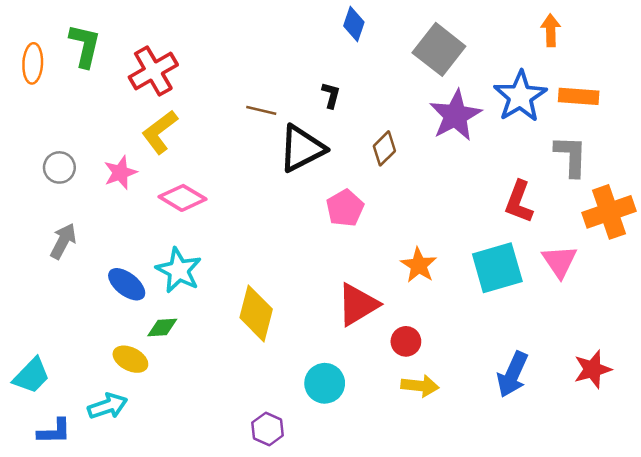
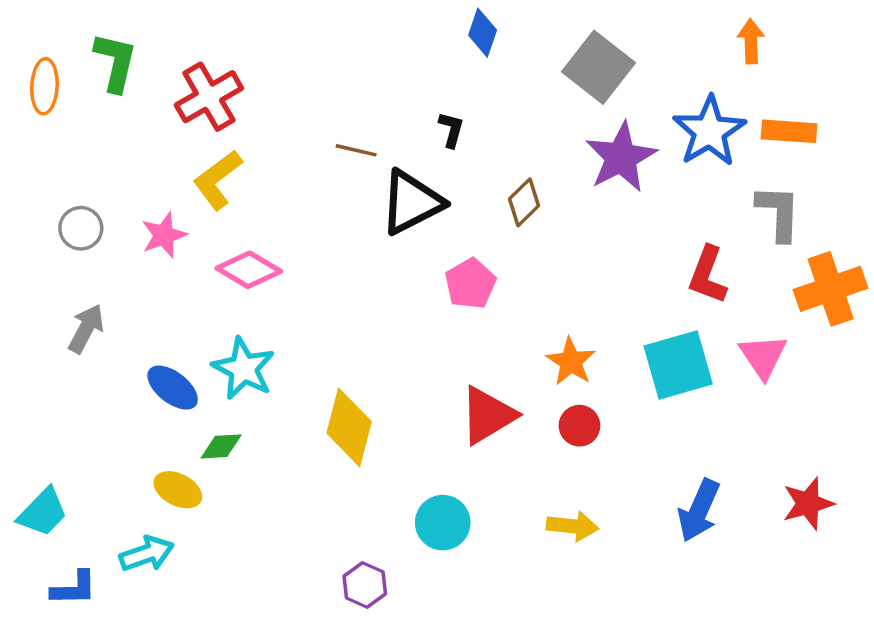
red circle: (406, 341) -> (579, 426), moved

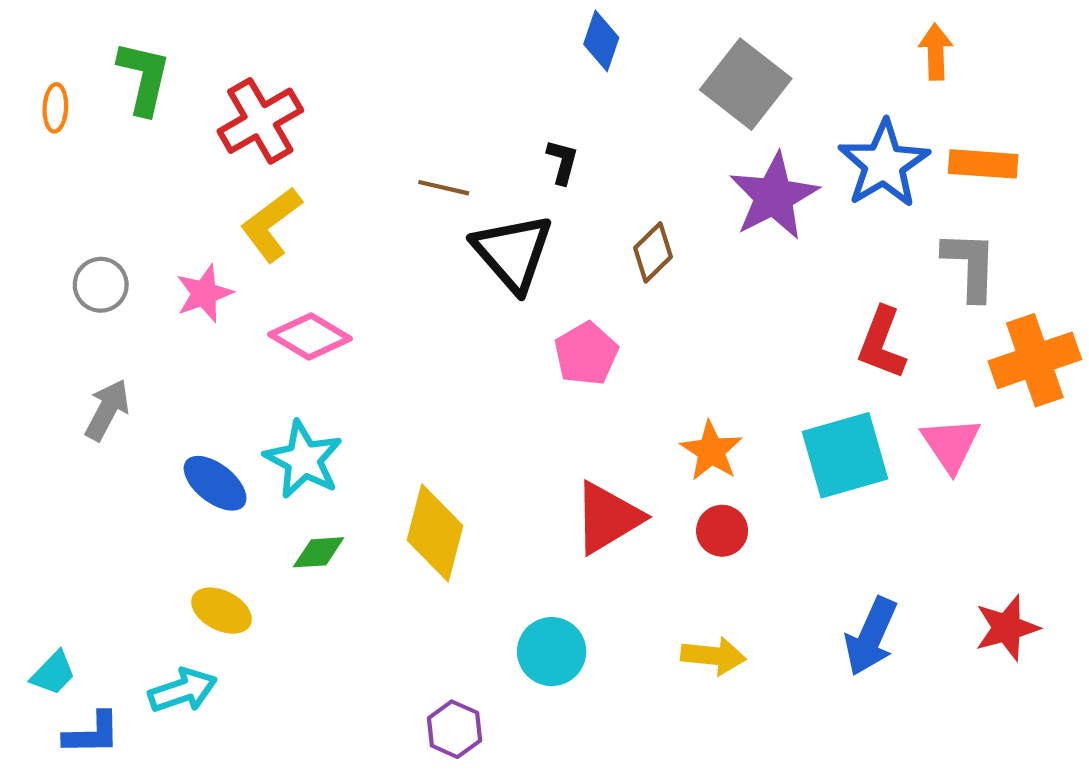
orange ellipse: (44, 86) -> (55, 108), size x0.7
black triangle: (412, 202) -> (513, 252), turned -44
green diamond: (221, 446) -> (319, 552), moved
cyan trapezoid: (43, 512) -> (53, 673), moved, size x0.7

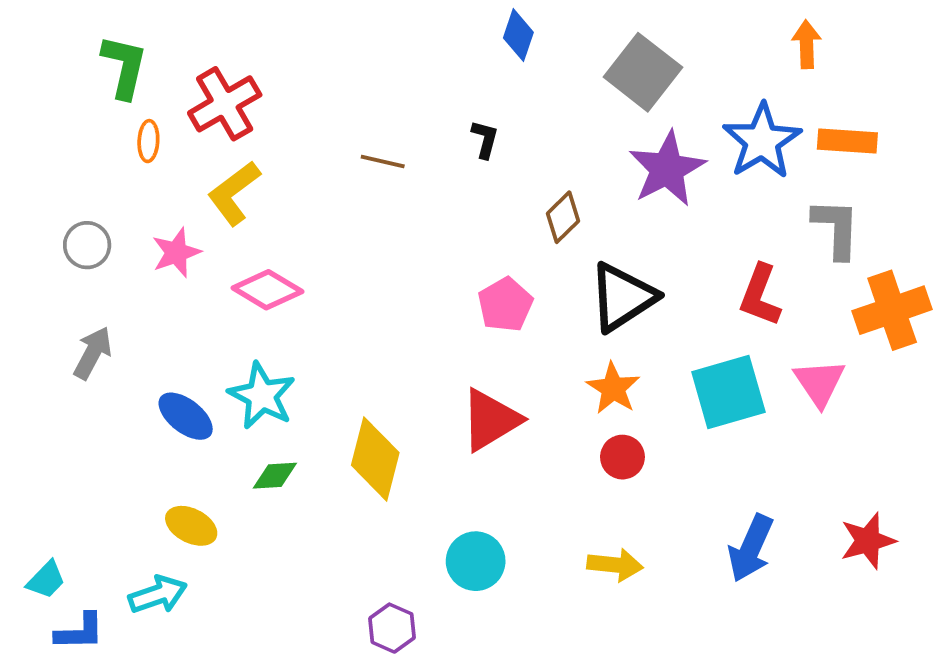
orange ellipse: (55, 108) -> (148, 141), moved
black triangle: (513, 252) -> (622, 297), moved, turned 38
red triangle: (608, 518) -> (490, 420), moved

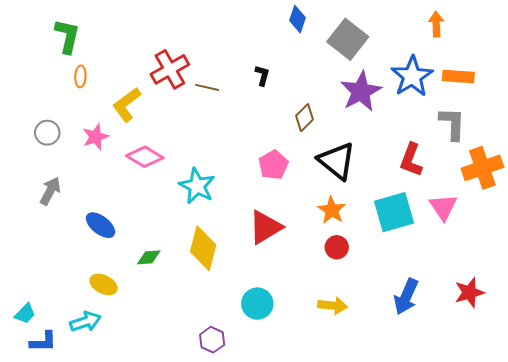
blue diamond: (518, 35) -> (298, 19), moved
red cross: (225, 104) -> (170, 69), moved
black triangle: (622, 297) -> (337, 161), turned -48
cyan star: (262, 396) -> (197, 186), moved

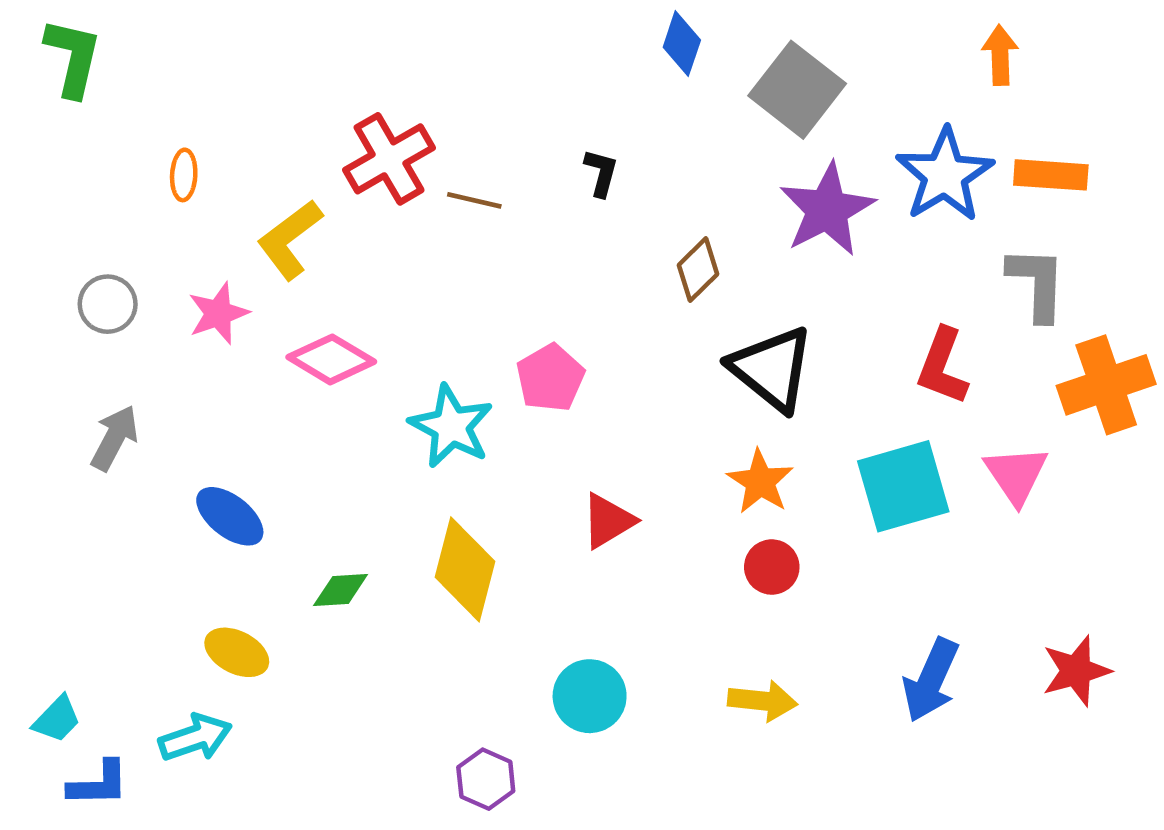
green L-shape: (67, 36) -> (73, 57), moved
pink pentagon: (273, 165) -> (550, 378), moved
red triangle: (265, 227) -> (608, 521), size x0.7

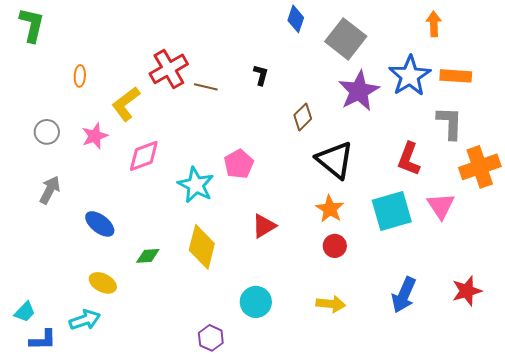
pink diamond: (331, 359) -> (144, 156), turned -51

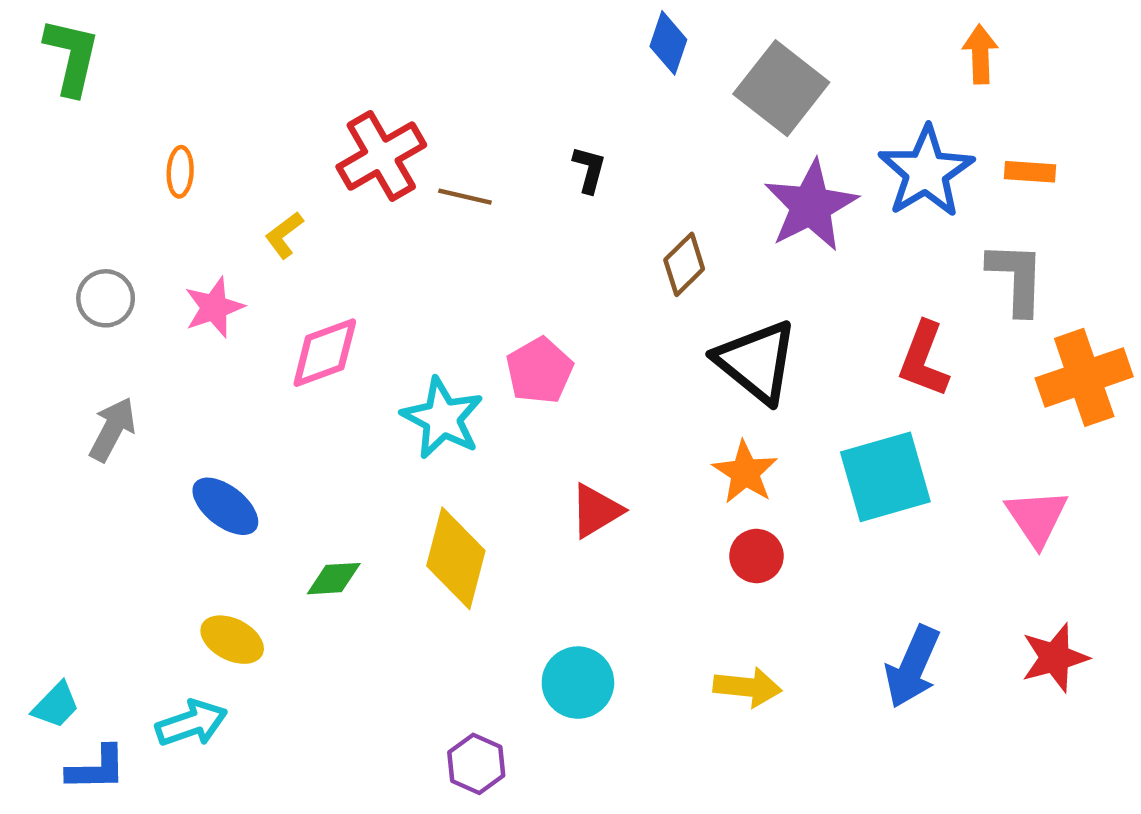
orange rectangle: (456, 76) -> (1030, 172), size x0.7
yellow L-shape: (126, 104) -> (284, 235), size x0.6
pink triangle: (441, 206) -> (1037, 518), moved

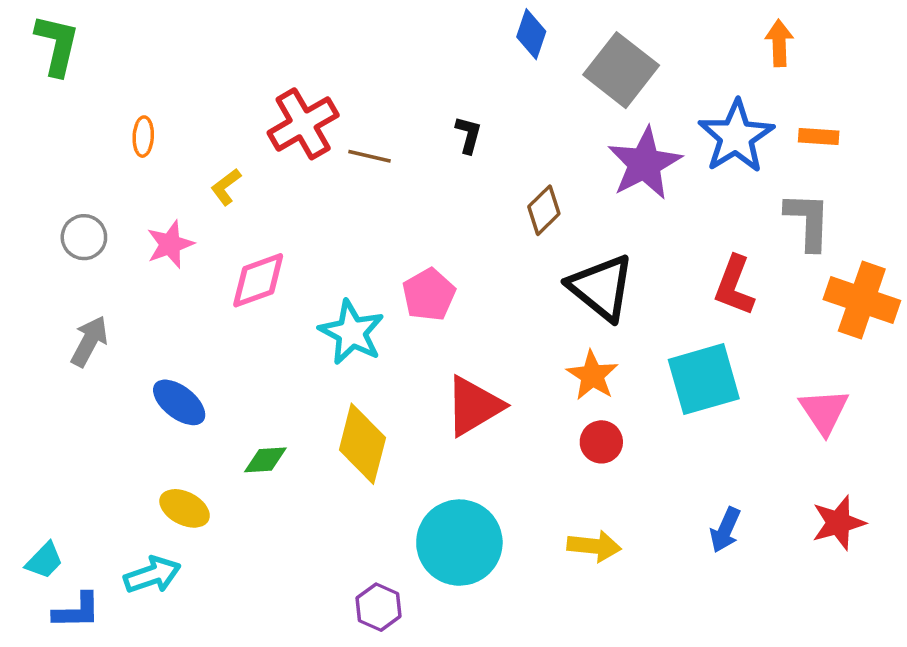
orange cross: (1084, 377) -> (862, 300), turned 38
red triangle: (596, 511) -> (474, 406), size x1.4
blue arrow: (912, 667) -> (725, 530), size x0.7
cyan circle: (578, 683) -> (459, 543), size x1.5

